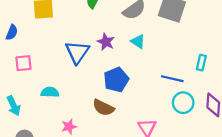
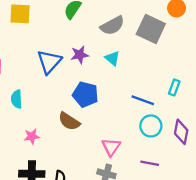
purple star: (106, 42) -> (80, 55), turned 30
blue pentagon: (116, 80) -> (85, 94), turned 30
cyan semicircle: (50, 92) -> (17, 99), turned -102

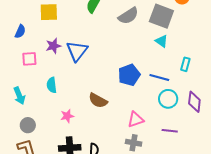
purple star: (80, 55) -> (53, 46), moved
cyan triangle: (112, 58) -> (161, 41), moved
blue pentagon: (85, 94) -> (129, 75), moved, turned -30
pink triangle: (111, 147) -> (136, 120), turned 42

